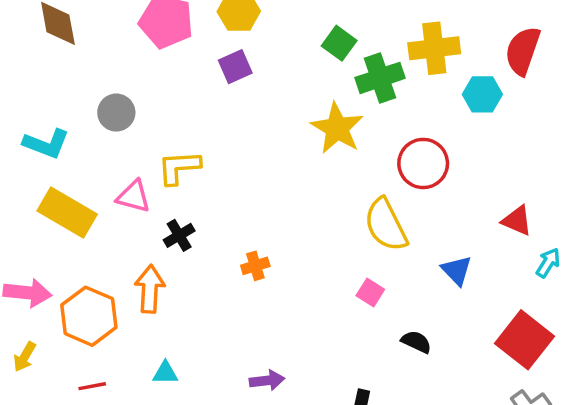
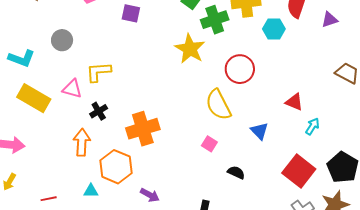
purple square: (235, 67) -> (131, 13), turned 36
orange cross: (255, 266) -> (143, 129), size x2.0
orange hexagon: (89, 316) -> (116, 167), moved
purple arrow: (267, 380) -> (150, 195), turned 36

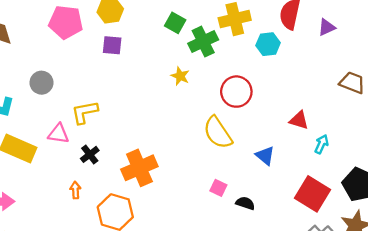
yellow star: (190, 49) -> (180, 76), size x0.6
orange arrow: (82, 142) -> (75, 190), size x0.6
pink square: (209, 144) -> (218, 188), moved

